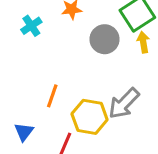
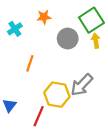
orange line: (52, 96) -> (30, 63), moved

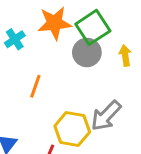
orange star: (44, 17) -> (55, 23), size x1.6
green square: (91, 20) -> (93, 27), moved

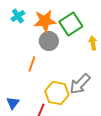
cyan cross: (15, 39) -> (18, 16), moved
gray circle: (87, 52) -> (49, 41), moved

